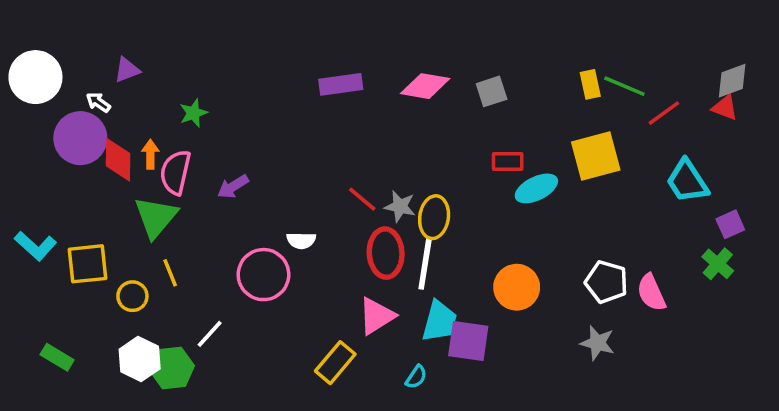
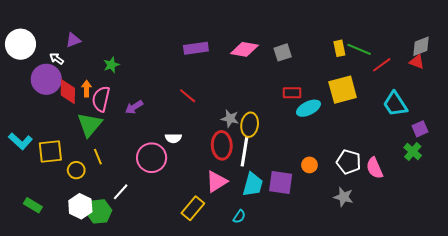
red line: (362, 199) -> (188, 96), moved
orange circle: (517, 287) -> (309, 165), moved, size x0.6
purple square: (468, 341) -> (281, 183), moved

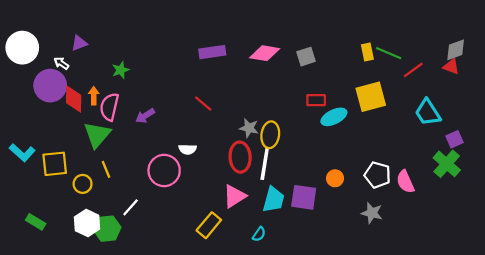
green cross: (413, 152) -> (447, 164), size x1.4

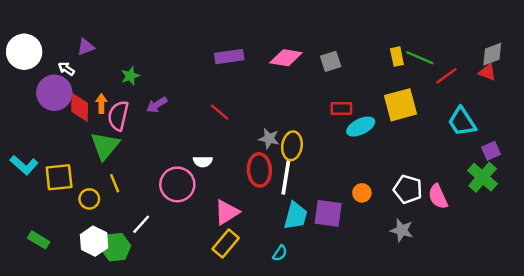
purple arrow: (145, 116) -> (157, 105), moved
pink triangle: (234, 196) -> (227, 212), moved

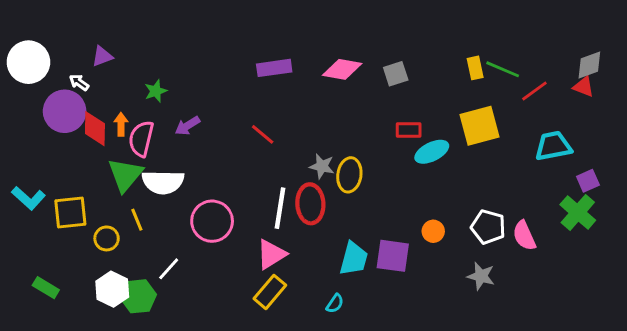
cyan trapezoid: (462, 122) -> (553, 146), turned 112
white semicircle: (203, 162) -> (163, 182), moved, size x1.8
white line: (286, 177) -> (280, 208), moved

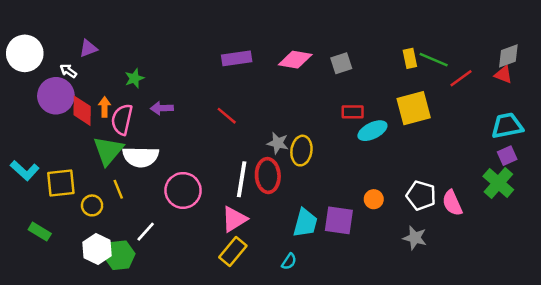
purple arrow: (187, 126) -> (162, 108), turned 30
cyan trapezoid: (553, 146) -> (507, 126), moved
green rectangle: (46, 288) -> (40, 232), moved

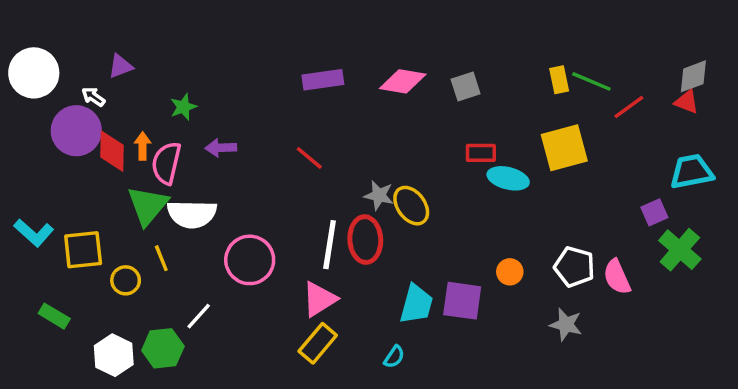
cyan ellipse: (372, 131) -> (508, 178), turned 40
yellow ellipse: (301, 151) -> (411, 206), turned -44
purple square: (507, 156) -> (654, 212), moved
white hexagon: (97, 249) -> (114, 355), moved

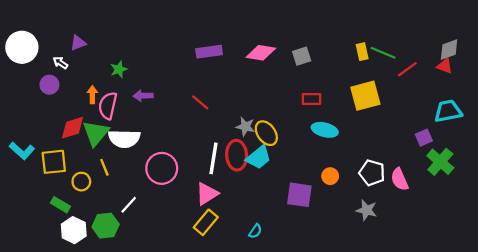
purple circle: (76, 131) -> (49, 85), size x0.6
red diamond: (112, 151) -> (73, 128), moved, turned 72
cyan ellipse: (508, 178) -> (325, 130), moved
cyan trapezoid: (416, 304) -> (259, 157), moved, turned 36
green rectangle: (54, 316) -> (60, 205), moved

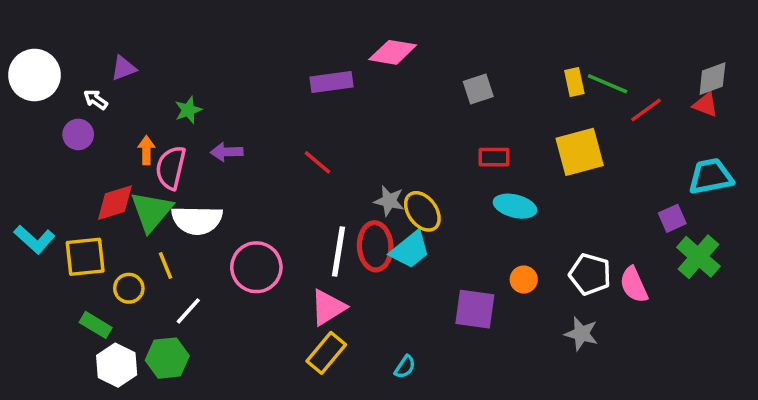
pink diamond: (261, 53) -> (393, 52), moved
white line: (129, 205) -> (188, 311), moved

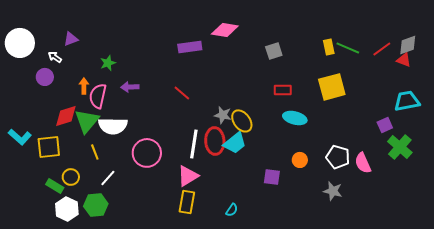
red line: (646, 110) -> (382, 49), moved
yellow circle: (129, 288) -> (71, 177), moved
purple square: (475, 309) -> (272, 177), size x0.7
yellow rectangle: (326, 353) -> (187, 202), turned -30

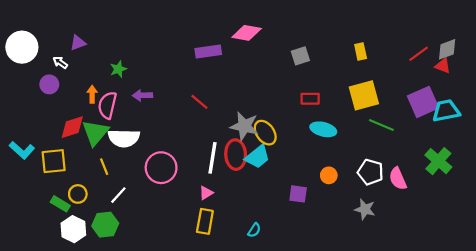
green line: (348, 48) -> (381, 125), moved
gray star: (223, 115) -> (244, 126), size x1.5
purple square: (385, 125) -> (423, 102), moved, size x1.8
pink triangle: (188, 176) -> (206, 193), size x0.6

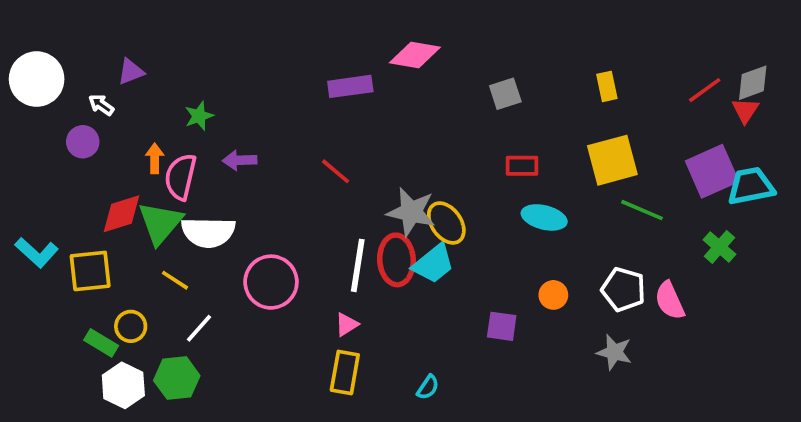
red triangle: (443, 66) -> (745, 110), turned 42
green cross: (438, 161) -> (719, 247), moved, size x0.7
yellow line: (104, 167) -> (175, 280), turned -35

